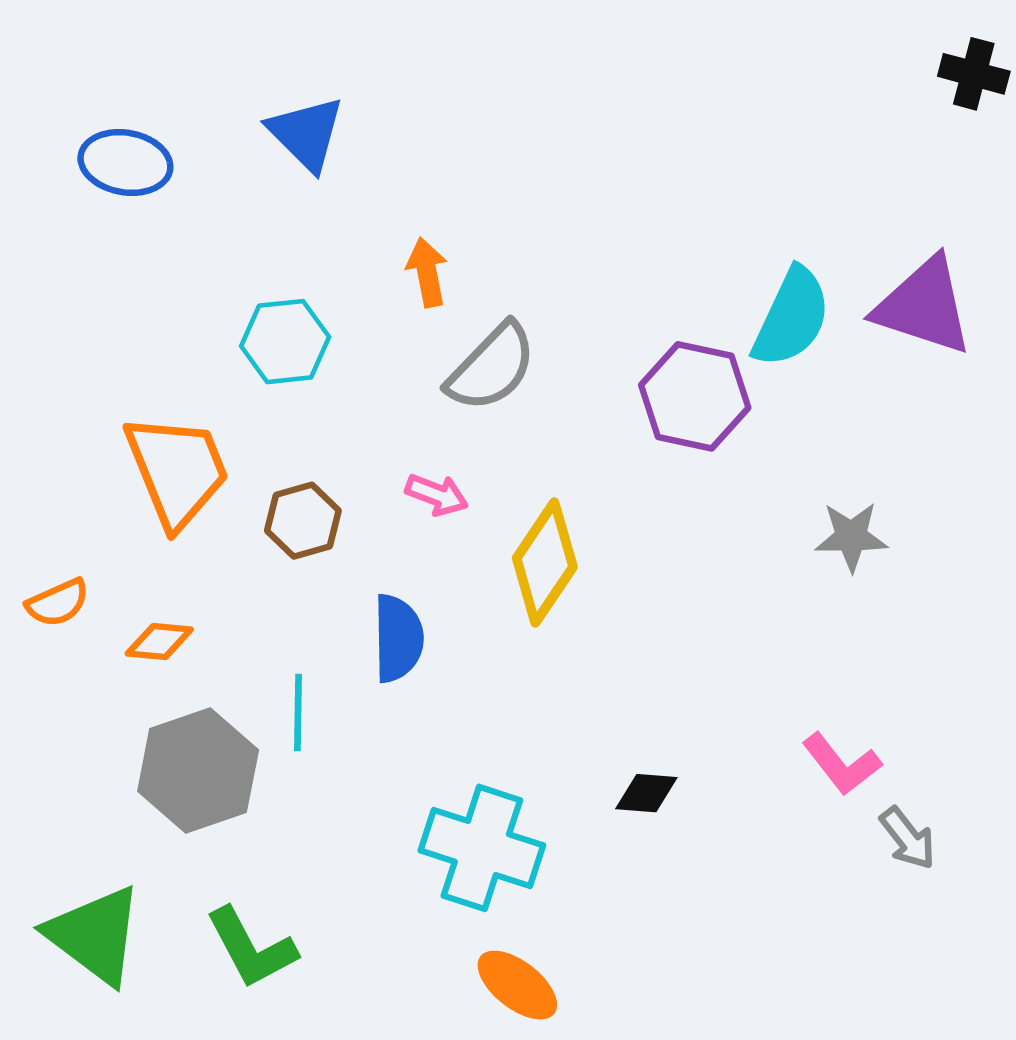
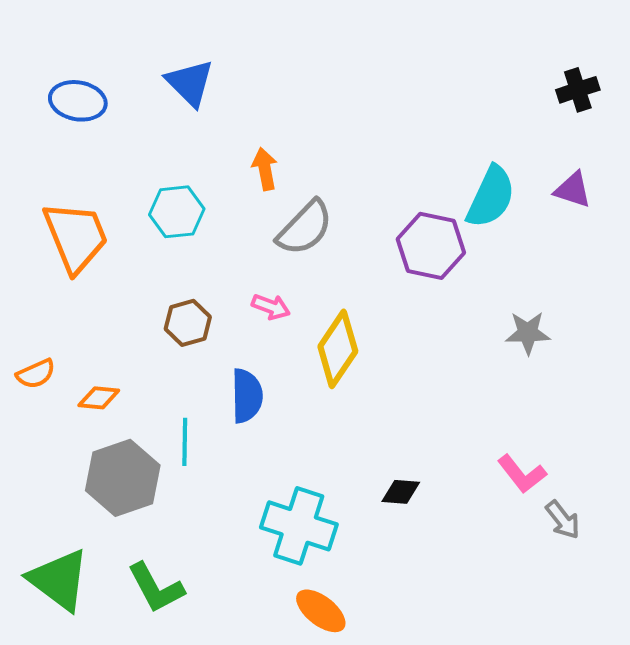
black cross: (974, 74) -> (578, 90), moved, turned -33
purple triangle: (924, 306) -> (573, 190), size x0.6
orange trapezoid: (177, 471) -> (76, 237), moved

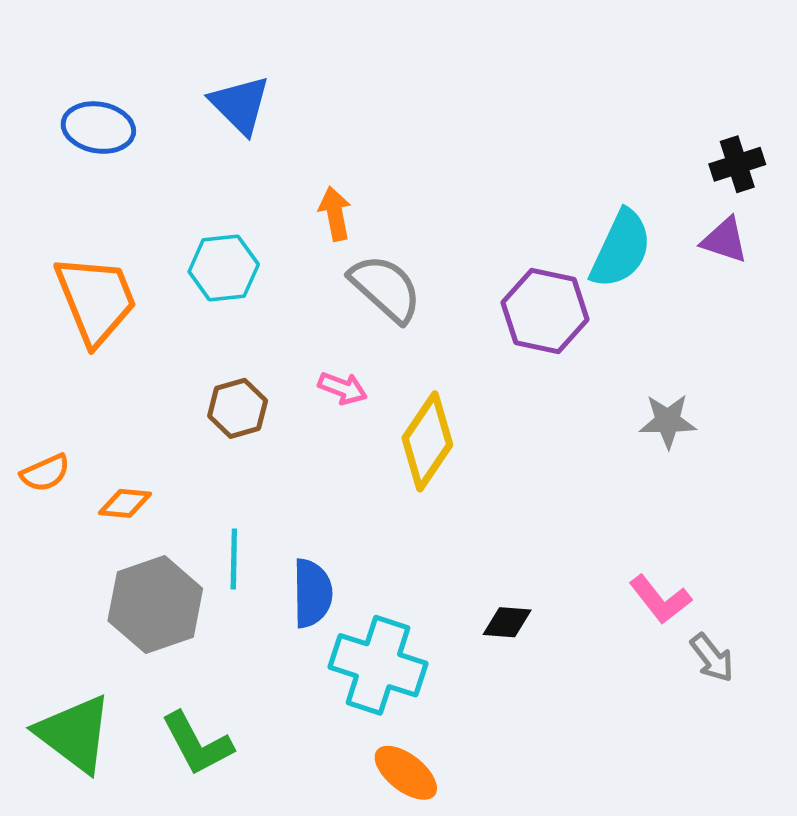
black cross: (578, 90) -> (737, 164), moved
gray semicircle: (305, 228) -> (386, 288), turned -92
blue semicircle: (247, 396) -> (312, 593), moved

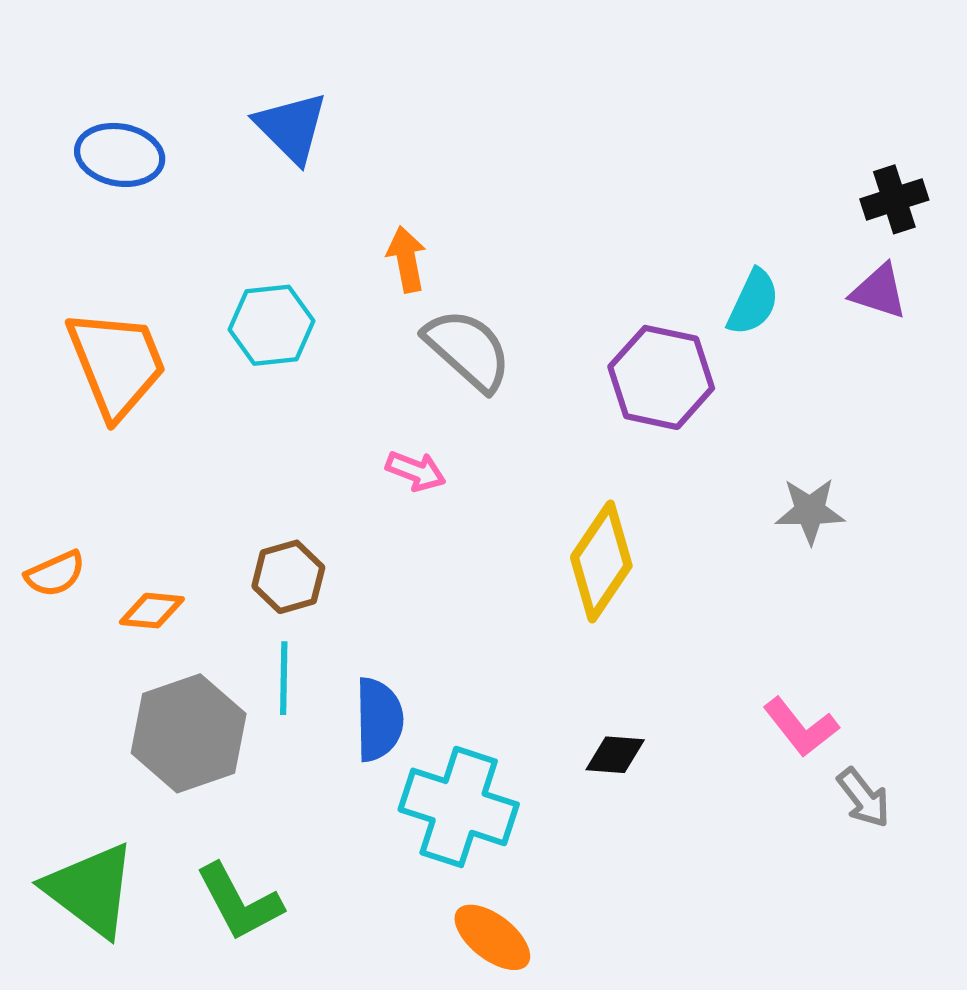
cyan semicircle: (621, 249) -> (753, 302), size x0.7
brown hexagon: (238, 408) -> (288, 577), moved
yellow diamond: (427, 441) -> (601, 561), moved

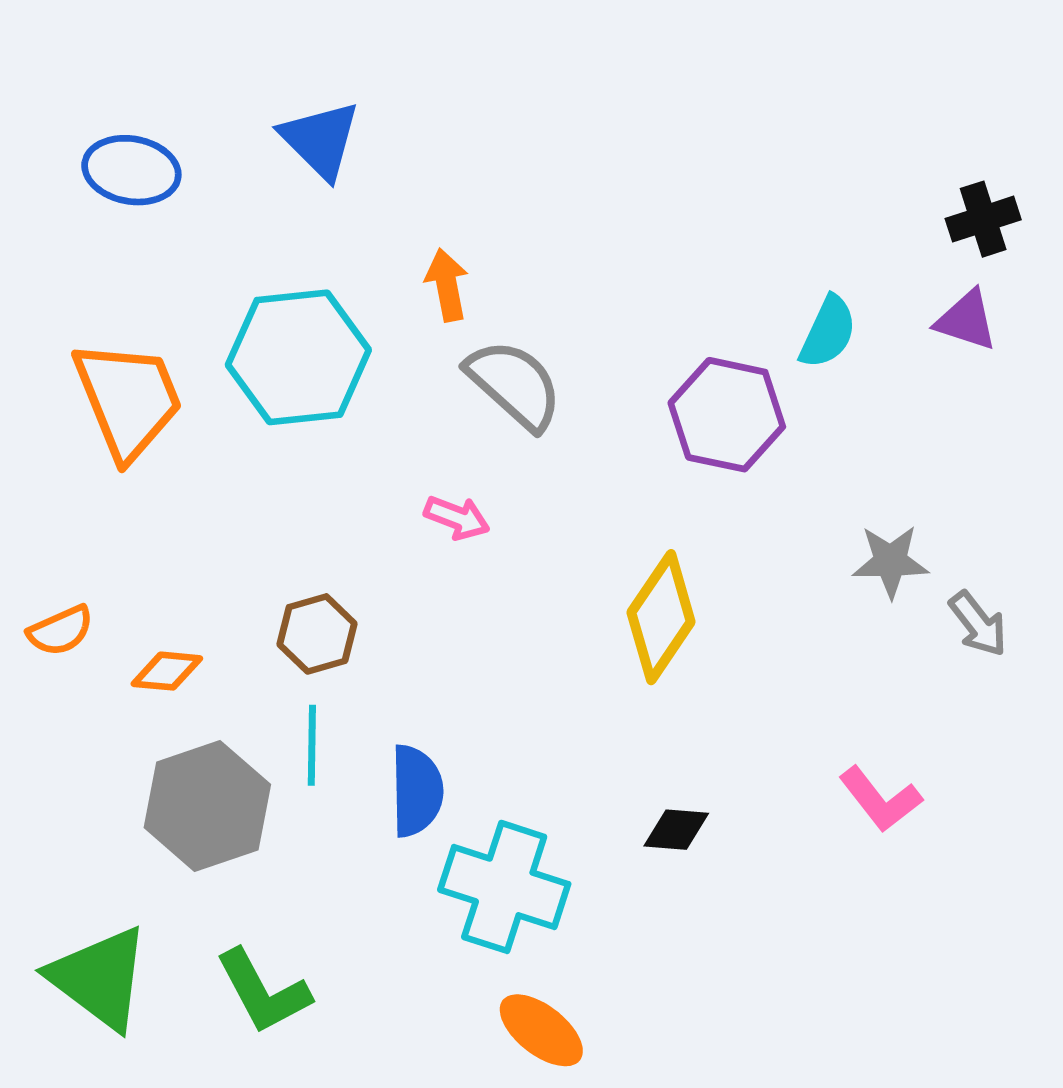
cyan hexagon: (271, 325) -> (298, 357), size x1.5
gray arrow: (864, 798) -> (978, 624), moved

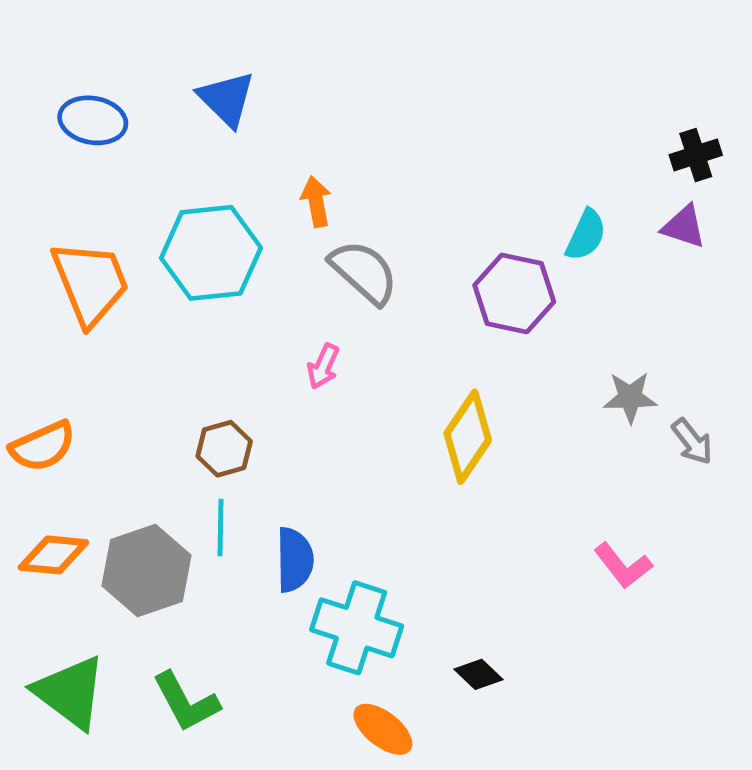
pink arrow: (457, 518) -> (323, 366), turned 93
orange semicircle: (61, 631) -> (43, 446), size x1.4
orange diamond: (167, 671) -> (53, 555), moved, size x1.4
black diamond: (676, 830) -> (478, 674), moved, turned 39

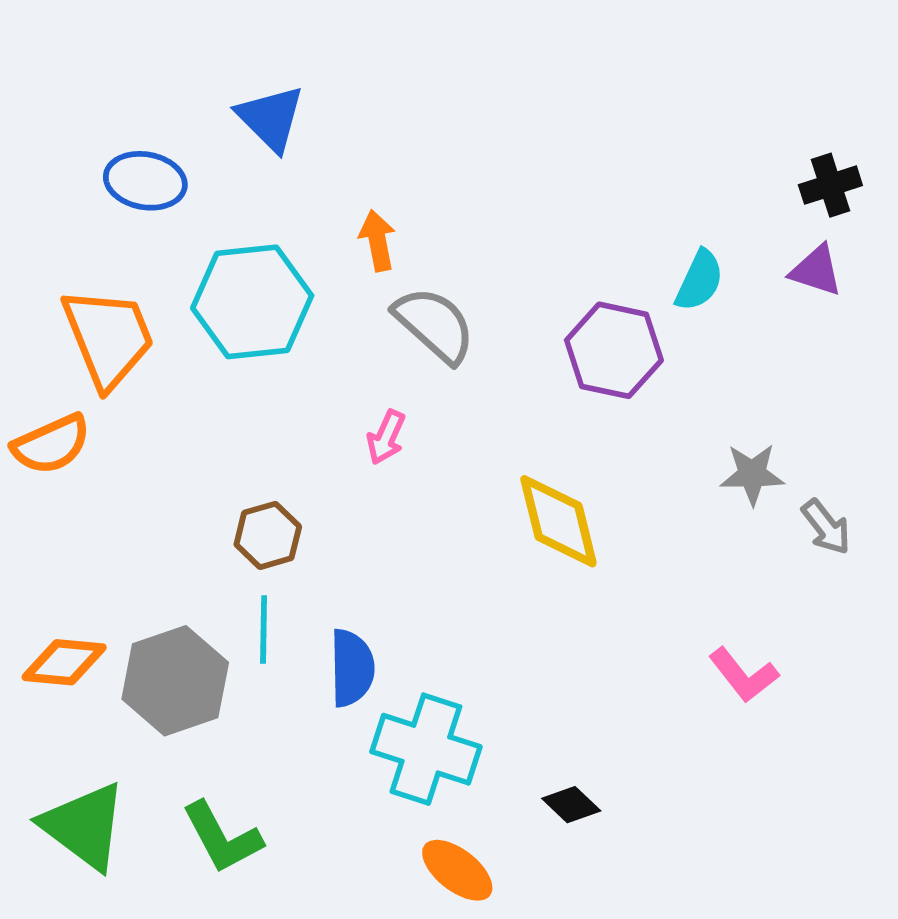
blue ellipse: (93, 120) -> (145, 181), moved
yellow diamond: (468, 437) -> (558, 521), turned -48
orange semicircle: (43, 446) -> (51, 444), moved

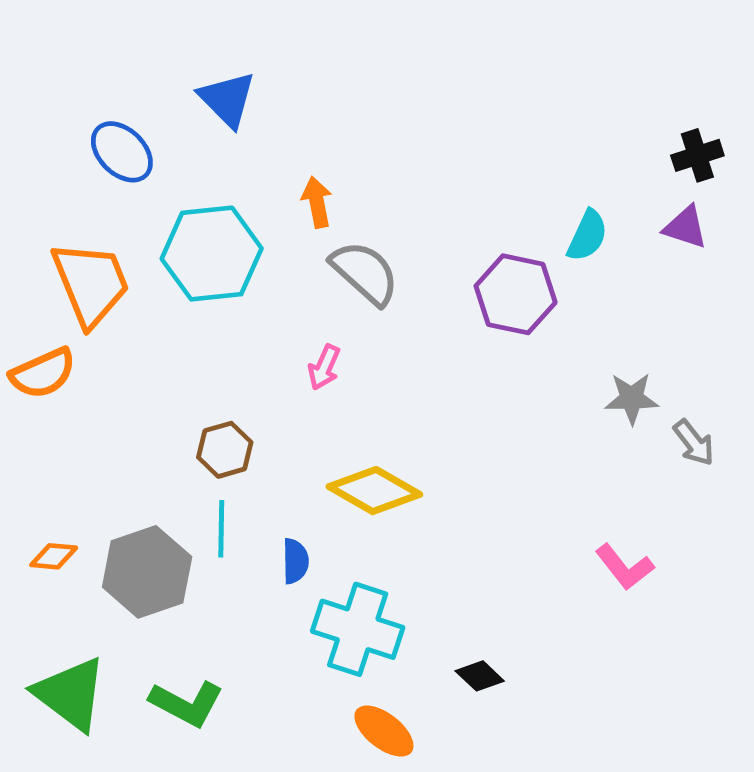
blue ellipse: (145, 181) -> (122, 152), turned 34
yellow diamond: (558, 521) -> (374, 491), moved, turned -46
orange diamond: (64, 662) -> (54, 556), size x0.7
blue semicircle: (352, 668) -> (295, 561), size x0.7
green L-shape: (222, 837) -> (187, 704), turned -34

